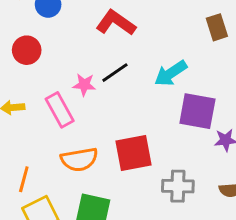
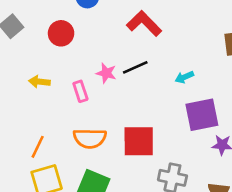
cyan arrow: (171, 73) -> (184, 77), size x0.6
pink rectangle: (60, 110) -> (80, 91), size x0.7
purple square: (197, 111) -> (202, 115), turned -32

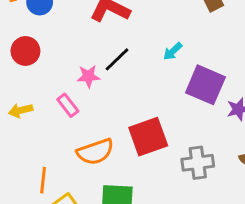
purple square: (202, 115) -> (205, 85), turned -36

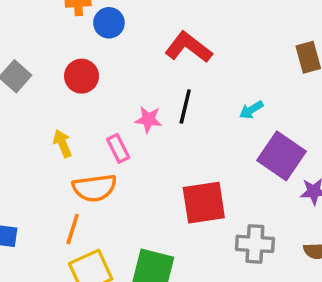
black line: (117, 59) -> (185, 106), turned -44
yellow arrow: (21, 110) -> (62, 144), turned 70
orange semicircle: (95, 152) -> (94, 188), moved

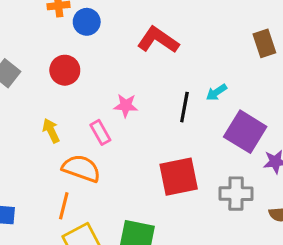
black line: (185, 106) -> (184, 107), moved
orange semicircle: (94, 188) -> (81, 168), turned -150
gray cross: (255, 244) -> (236, 194), moved

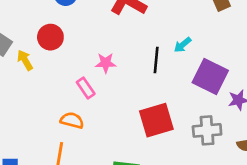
yellow arrow: (51, 131) -> (25, 60), moved
orange semicircle: (81, 168) -> (72, 120), size x0.7

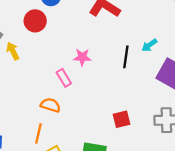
red circle: (50, 37) -> (35, 21), moved
red square: (156, 120) -> (122, 119), moved, size x0.6

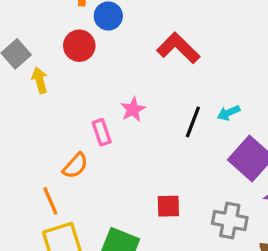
pink star: (82, 57) -> (133, 109), turned 30
orange semicircle: (51, 105) -> (75, 166), turned 102
orange line: (38, 133) -> (50, 201), turned -48

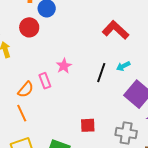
red L-shape: (178, 48) -> (116, 30), moved
orange semicircle: (75, 166) -> (26, 89), moved
orange line: (50, 201) -> (22, 113), moved

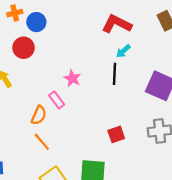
cyan arrow: (123, 66) -> (123, 51), moved

